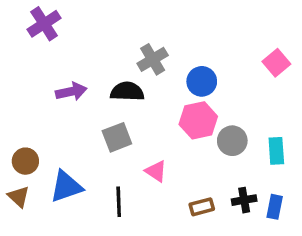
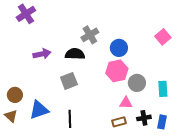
pink triangle: (156, 171) -> (126, 103), moved, turned -32

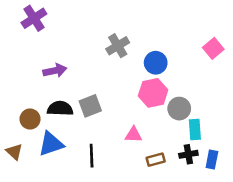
black semicircle: (75, 54) -> (60, 109), moved
cyan rectangle: (163, 89) -> (195, 129), moved
brown circle: (15, 95) -> (30, 119), moved
pink triangle: (126, 103) -> (133, 135), moved

